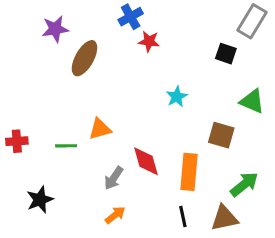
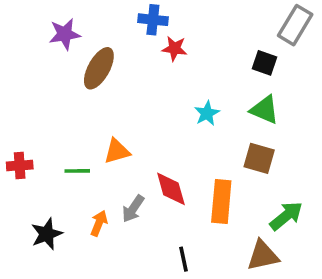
blue cross: (131, 17) -> (153, 20), turned 35
green triangle: (252, 101) -> (265, 110), moved
orange arrow: (115, 215) -> (99, 223), moved, turned -30
black line: (183, 217) -> (184, 259), moved

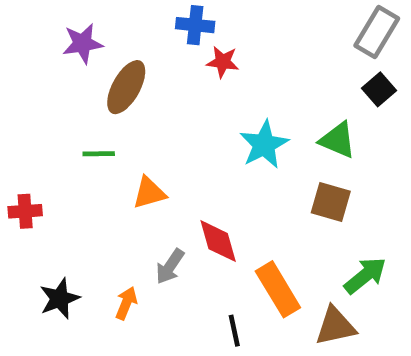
black square: (265, 63) -> (379, 89), moved, turned 30
cyan star: (207, 113) -> (264, 145), size x1.5
green line: (77, 171) -> (99, 154), moved
orange rectangle: (221, 202) -> (278, 289), moved, turned -36
orange arrow: (99, 223) -> (126, 303), moved

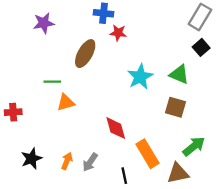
brown ellipse: (126, 87) -> (85, 54), moved
orange triangle: (149, 193) -> (66, 102), moved
gray arrow: (170, 266) -> (90, 162), moved

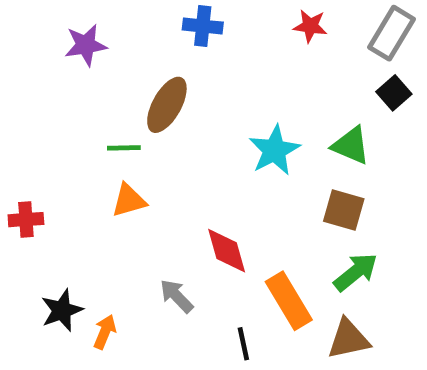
red star: (118, 33) -> (310, 26), moved
green line: (52, 82) -> (124, 148), moved
green arrow: (194, 146) -> (356, 272), moved
orange arrow: (67, 161) -> (105, 332), moved
gray arrow: (90, 162) -> (176, 296), moved, turned 102

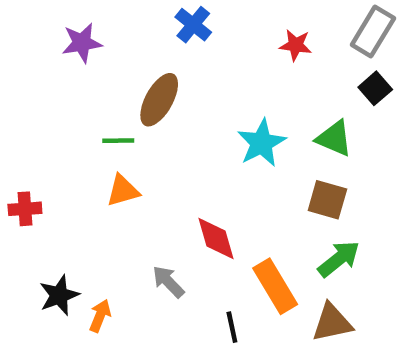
blue cross: (203, 26) -> (193, 25), turned 33
red star: (310, 26) -> (296, 45), moved

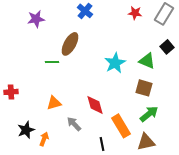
red star: (296, 45) -> (135, 13), moved
black square: (375, 88) -> (167, 47), moved
orange triangle: (123, 191) -> (54, 103), moved

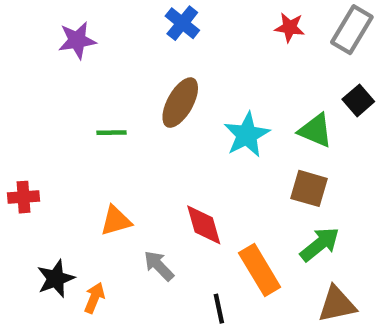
brown ellipse: (70, 44) -> (180, 103), moved
brown triangle: (146, 142) -> (337, 304), moved

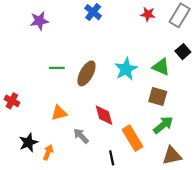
brown ellipse: (180, 103) -> (86, 73), moved
red cross: (23, 197) -> (12, 101), turned 32

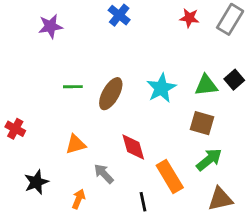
black square: (183, 52) -> (234, 80), moved
green triangle: (161, 67) -> (206, 85), turned -30
orange arrow: (48, 152) -> (78, 199), moved

